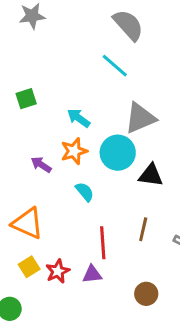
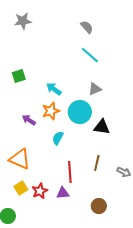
gray semicircle: (128, 25) -> (87, 27), size x0.6
cyan line: (115, 66) -> (90, 55), moved
gray triangle: (140, 118) -> (95, 89), size x0.6
cyan semicircle: (85, 192) -> (58, 138), turned -112

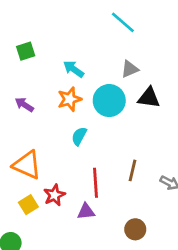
purple arrow: (29, 120) -> (24, 105), moved
black triangle: (102, 127) -> (149, 98), moved
red star: (40, 191) -> (54, 195), moved

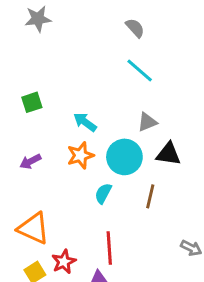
purple arrow: (24, 105) -> (30, 162), turned -60
cyan semicircle: (79, 136) -> (103, 193), moved
brown line: (133, 170) -> (150, 196), moved

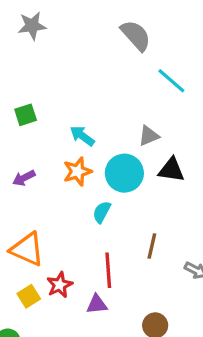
gray semicircle: (135, 28) -> (136, 35), size x1.5
cyan line: (140, 70) -> (171, 81), moved
brown line: (150, 196) -> (152, 246), moved

